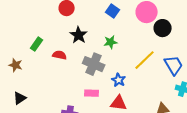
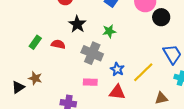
green rectangle: (37, 44) -> (35, 42), moved
yellow line: (145, 60) -> (143, 72), moved
brown star: (16, 65) -> (35, 78), moved

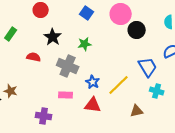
green rectangle: (35, 42) -> (11, 34), moved

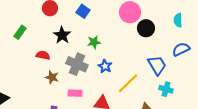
blue square: (87, 13) -> (83, 11), moved
blue star: (93, 82) -> (105, 66), moved
brown star: (11, 91) -> (52, 77), moved

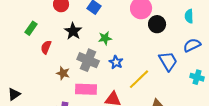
red semicircle: (43, 55) -> (46, 47), moved, turned -80
cyan cross: (166, 89) -> (197, 77), moved
pink rectangle: (75, 93) -> (86, 89), size x1.5

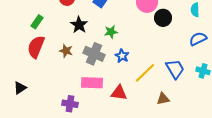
red semicircle: (46, 47) -> (36, 47), moved, size x1.6
blue trapezoid: (168, 61) -> (175, 69), moved
brown star: (63, 73) -> (66, 51), moved

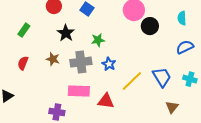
red semicircle: (36, 47) -> (23, 63), moved, size x0.6
gray cross: (94, 54) -> (81, 62), turned -30
brown triangle: (163, 99) -> (172, 107), moved, turned -40

